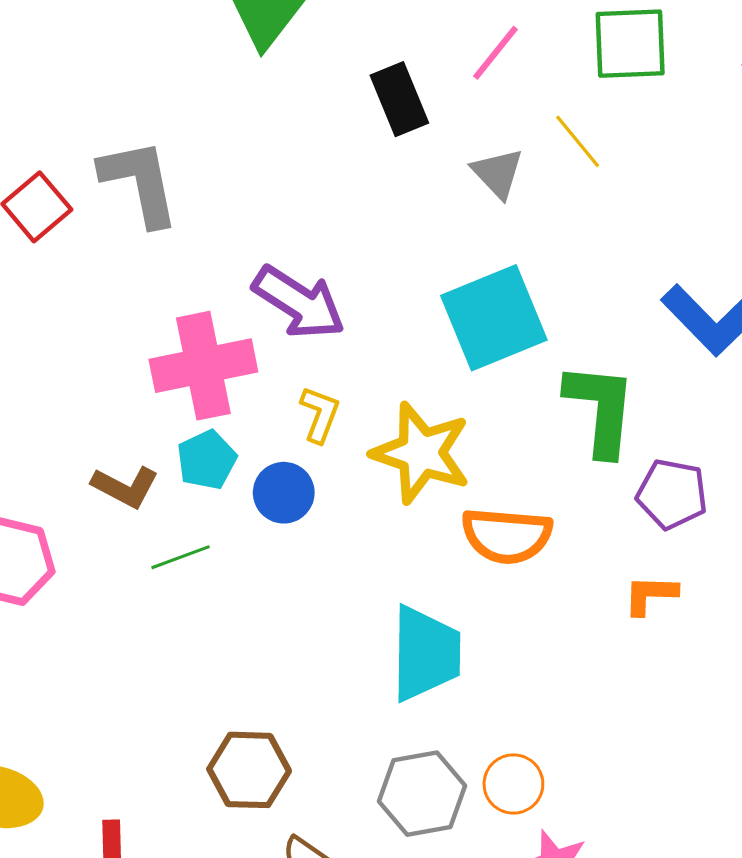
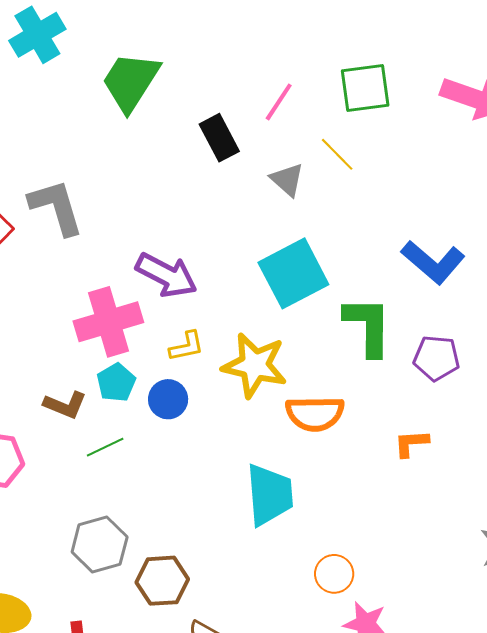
yellow L-shape: (320, 414) -> (187, 346), turned 63
purple pentagon: (672, 494) -> (436, 358), moved
gray hexagon: (422, 794) -> (100, 544), moved

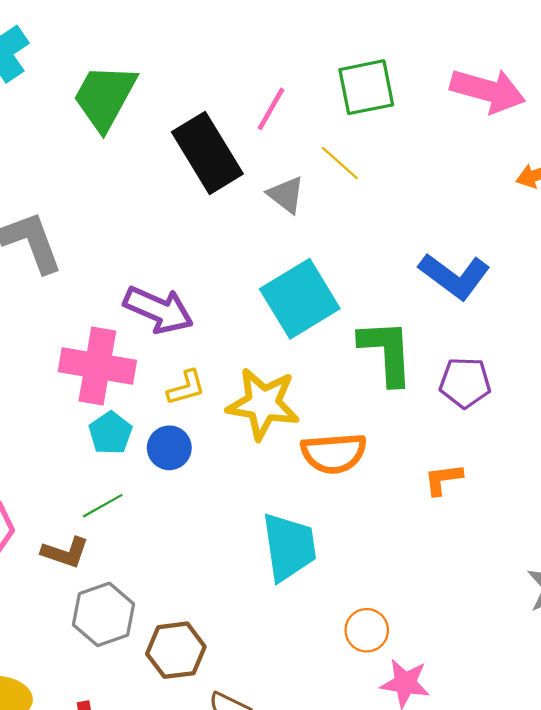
black rectangle: (219, 138) -> (207, 153), size x1.5
pink cross: (108, 322) -> (97, 366), turned 30
brown L-shape: (65, 405) -> (65, 552), moved

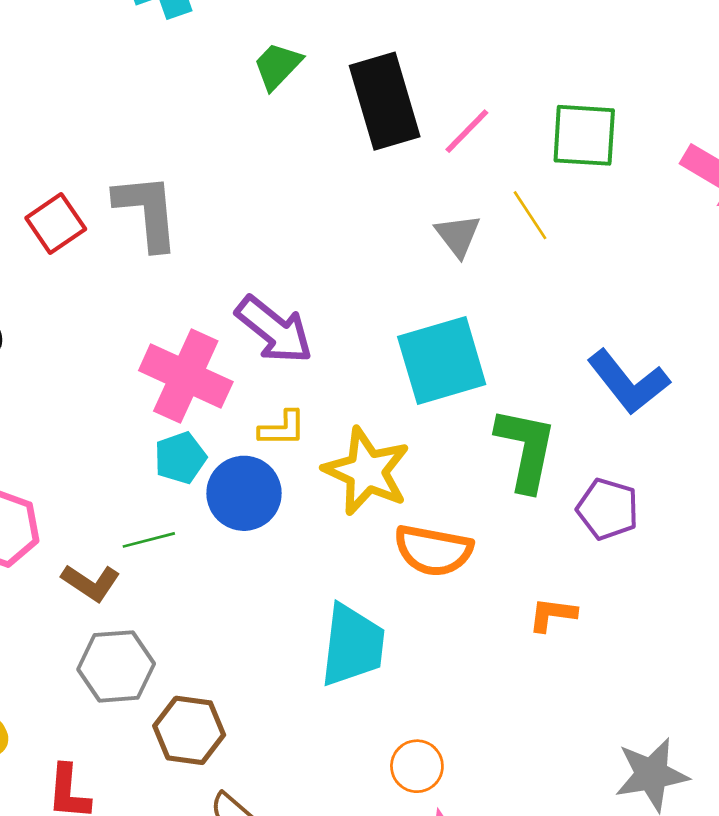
green trapezoid: (105, 97) -> (277, 66), size x0.6
black rectangle: (207, 153) -> (385, 101), moved
blue circle: (169, 448) -> (244, 493), size x1.4

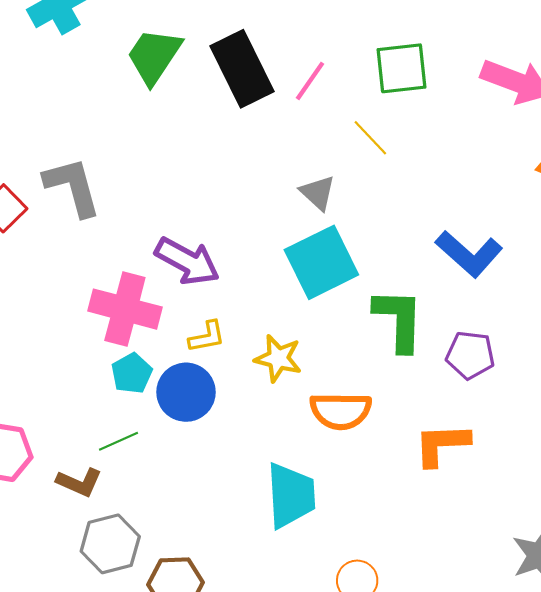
green trapezoid: (277, 66) -> (154, 56), size x1.5
gray triangle: (458, 236) -> (318, 193), moved
yellow star: (367, 471) -> (278, 358), size x0.7
orange L-shape: (552, 614) -> (442, 444), size x1.5

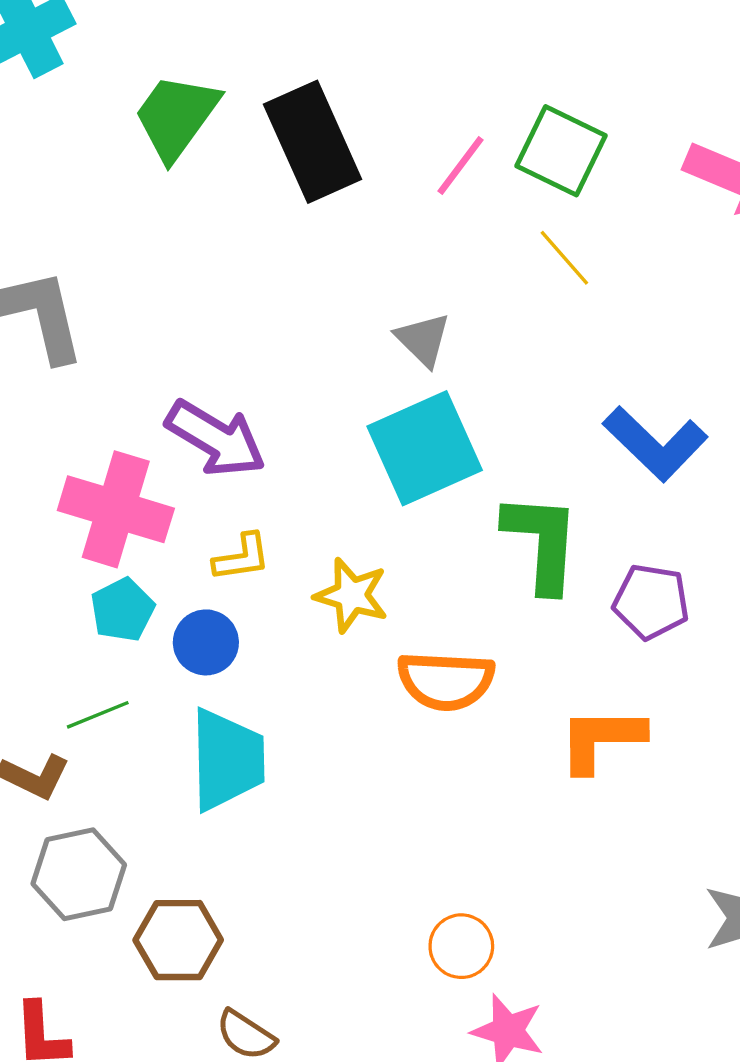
green square: (401, 68) -> (561, 151), turned 30
pink line: (310, 81) -> (460, 166), moved
yellow line: (370, 138) -> (564, 258), moved
blue circle: (186, 392) -> (206, 642), size x0.7
cyan trapezoid: (291, 495) -> (227, 760), moved

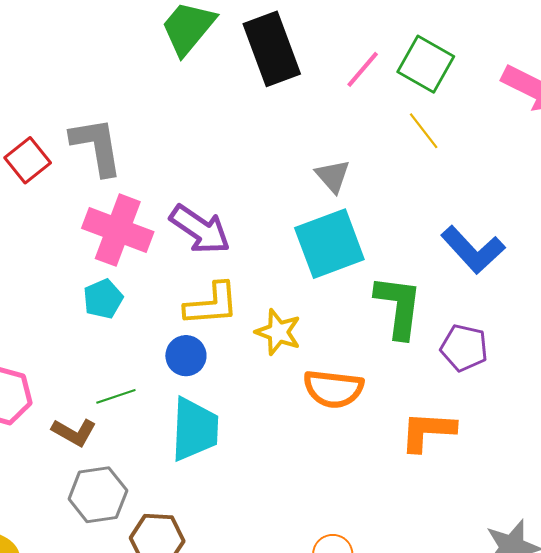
pink cross: (116, 509) -> (118, 230), moved
yellow L-shape: (242, 557) -> (212, 304), size x1.5
cyan pentagon: (122, 610) -> (103, 299), moved

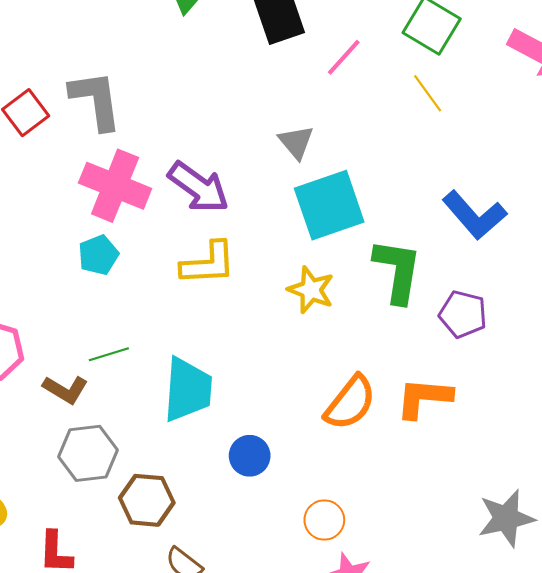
pink line: (363, 69) -> (344, 57), moved
gray triangle: (333, 176) -> (296, 142), moved
yellow star: (278, 332) -> (311, 290), moved
blue circle: (186, 356) -> (250, 456), moved
orange semicircle: (333, 389) -> (350, 403), moved, turned -60

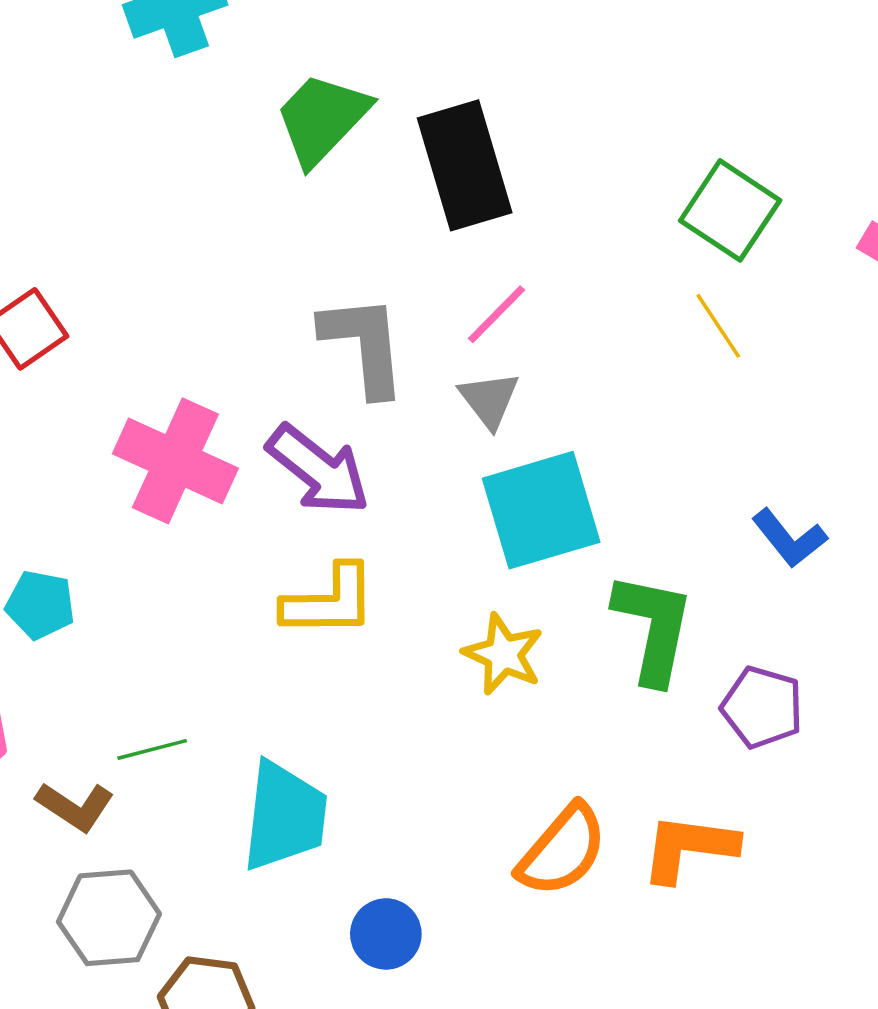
pink line: (344, 57) -> (497, 314), moved
gray L-shape: (96, 100) -> (364, 345), moved
blue L-shape: (474, 215) -> (789, 538), size x0.7
cyan pentagon: (98, 255) -> (40, 605), moved, turned 30

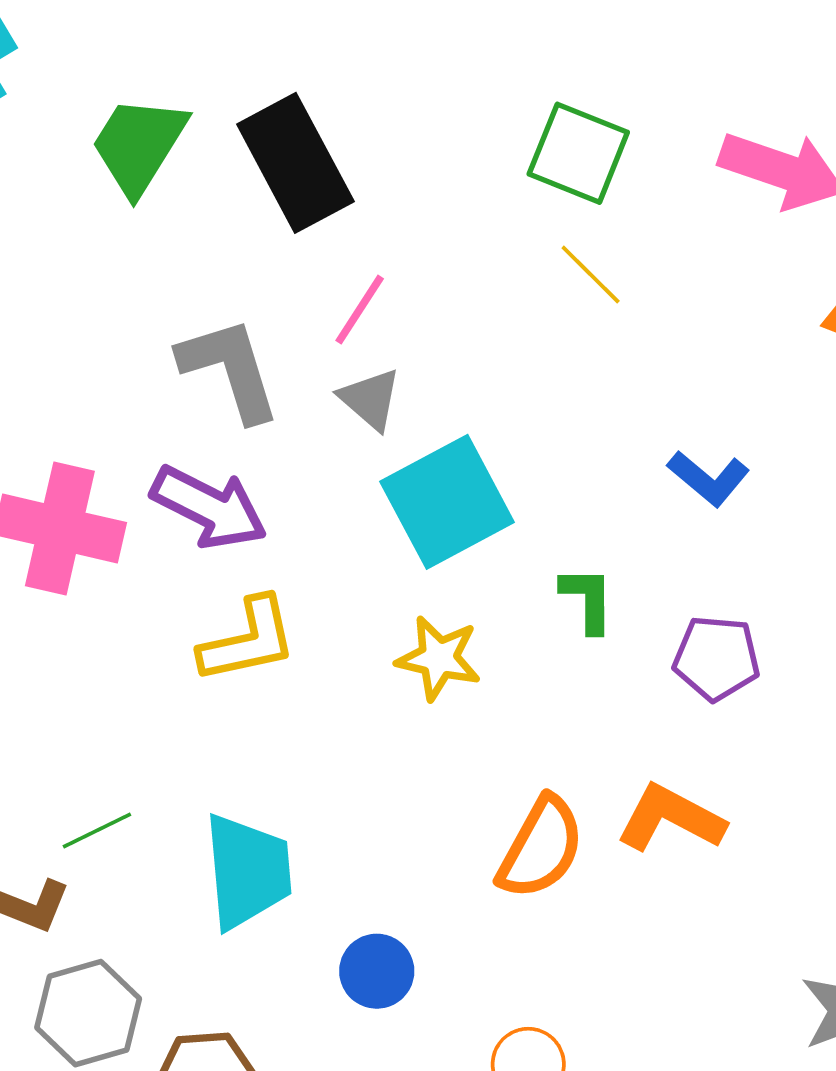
green L-shape: (653, 628) -> (588, 599), size x0.6
orange L-shape: (689, 848) -> (671, 818), turned 32

